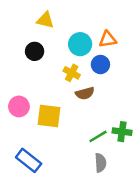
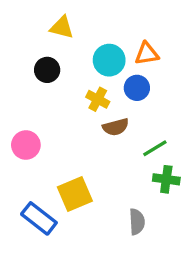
yellow square: (49, 116) -> (75, 194), moved, turned -30
green line: (98, 136) -> (155, 148), moved

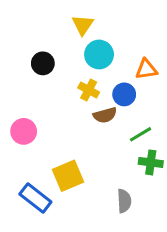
yellow triangle: (62, 27) -> (83, 25), moved, turned 50
orange triangle: (147, 54) -> (146, 69), moved
blue circle: (137, 88) -> (124, 94), moved

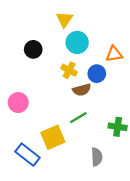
green line: (140, 134) -> (78, 118), moved

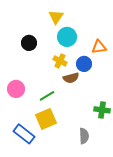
green line: (78, 118) -> (47, 96), moved

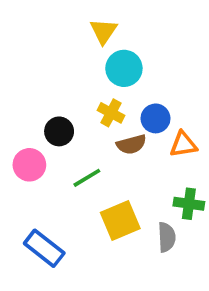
black circle: (29, 43) -> (59, 131), moved
orange triangle: (99, 47) -> (183, 144), moved
yellow square: (46, 119) -> (120, 220), moved
gray semicircle: (84, 136) -> (167, 237), moved

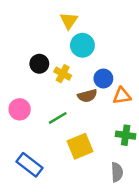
yellow cross: (111, 113) -> (63, 74), moved
black circle: (59, 131) -> (39, 64), moved
gray semicircle: (167, 237) -> (117, 172), moved

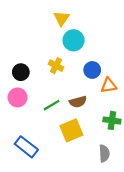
black circle: (39, 64) -> (21, 72), moved
brown semicircle: (87, 96) -> (78, 102), moved

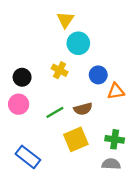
green cross: (112, 120) -> (115, 139), moved
gray semicircle: (104, 153) -> (111, 164), turned -84

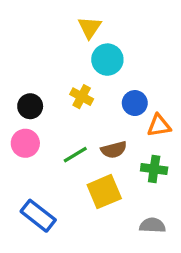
green cross: (115, 139) -> (154, 169), moved

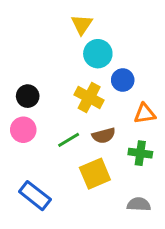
yellow cross: (82, 97) -> (89, 98), moved, size x1.4
blue circle: (135, 103) -> (123, 80), moved

